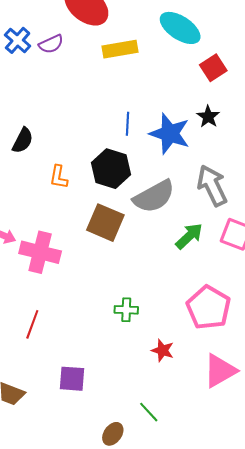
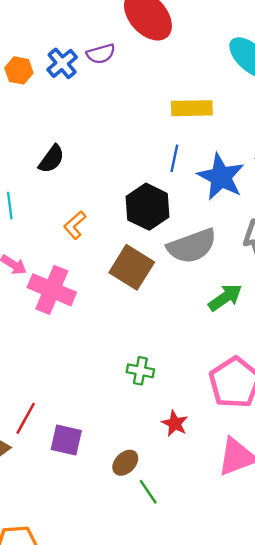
blue cross: (18, 40) -> (62, 63), moved
yellow rectangle: (120, 49) -> (192, 108), moved
orange L-shape: (59, 177) -> (75, 225), moved, turned 30
red line: (32, 324) -> (26, 418), moved
brown ellipse: (113, 434) -> (125, 463), moved

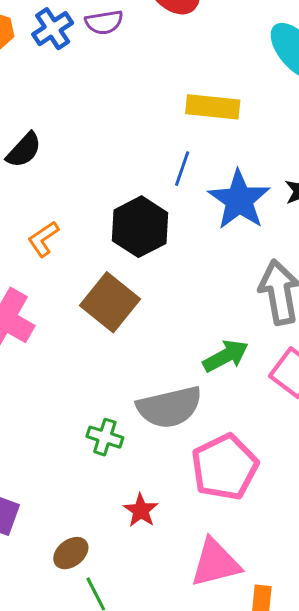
gray semicircle: (192, 246) -> (169, 407), moved

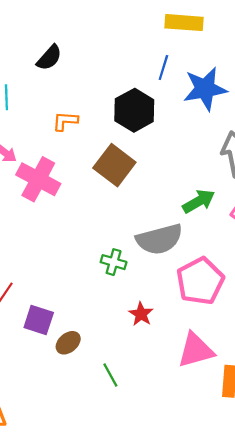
blue star: (239, 200) -> (205, 89), turned 30
orange L-shape: (43, 239) -> (65, 121), turned 40
brown ellipse: (71, 553) -> (68, 343), moved

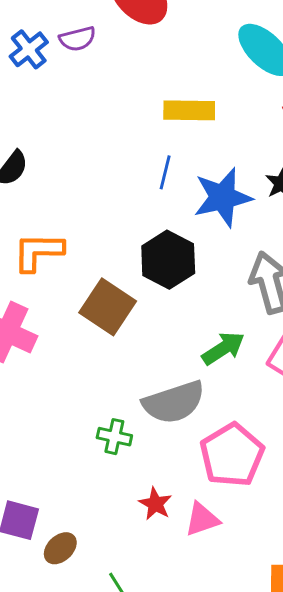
black hexagon: (134, 110) -> (168, 260), moved
orange L-shape: (65, 121) -> (38, 252), size x1.5
pink triangle: (196, 350) -> (202, 519), moved, size x0.7

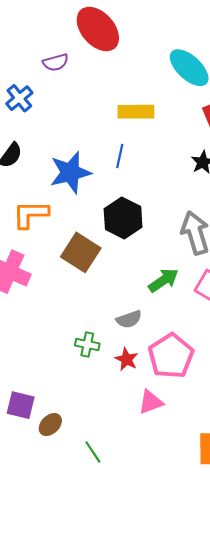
blue cross: (29, 49) -> (19, 98), moved
blue star: (223, 197) -> (70, 172), moved
gray semicircle: (174, 402) -> (129, 319), size x0.6
red star: (155, 504) -> (126, 359), moved

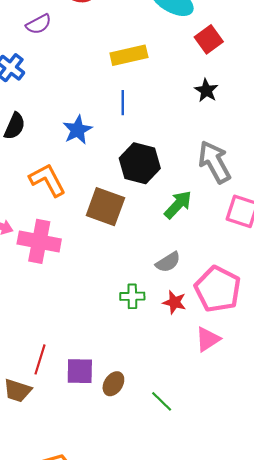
blue star: (70, 172) -> (77, 130), size x0.7
orange L-shape: (31, 214) -> (47, 180), turned 75
green arrow: (163, 280) -> (178, 205), moved

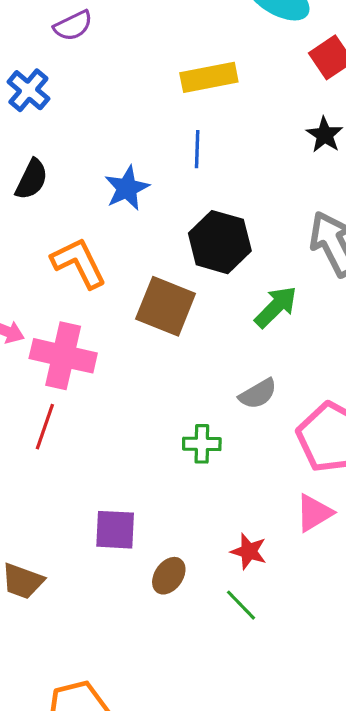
red star: (174, 302) -> (249, 551), moved
red line: (40, 359) -> (45, 427), moved
purple square: (80, 371) -> (115, 530), moved

